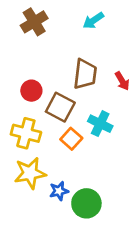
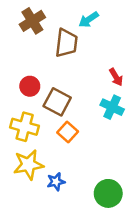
brown trapezoid: (85, 74) -> (66, 43), moved
cyan cross: (100, 124) -> (112, 107), moved
green circle: (86, 203) -> (108, 193), moved

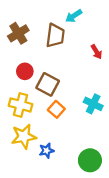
brown cross: (32, 21) -> (18, 33), moved
red arrow: (116, 77) -> (96, 52), moved
cyan cross: (112, 107) -> (93, 104), moved

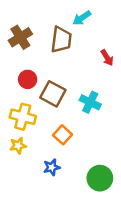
cyan cross: (93, 104) -> (90, 102), moved
orange square: (56, 109) -> (63, 135), moved
yellow star: (24, 136) -> (18, 146), moved, size x0.6

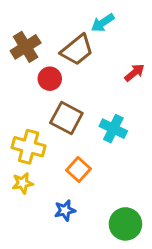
brown trapezoid: (61, 40) -> (77, 50), turned 44
red arrow: (107, 58) -> (135, 73), turned -98
red circle: (28, 79) -> (50, 79), moved

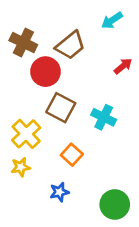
cyan arrow: (103, 23) -> (112, 20), moved
brown cross: (26, 47) -> (23, 43), turned -32
red circle: (50, 79) -> (46, 72), size x1.4
yellow cross: (29, 147) -> (26, 134), turned 32

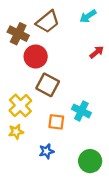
brown trapezoid: (70, 45) -> (48, 22), moved
cyan cross: (104, 117) -> (81, 111), moved
orange square: (72, 155) -> (56, 122), turned -35

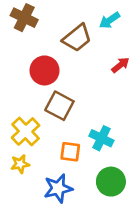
brown trapezoid: (48, 22) -> (77, 38), moved
brown cross: (18, 34) -> (24, 18), moved
blue star: (47, 151) -> (58, 188), size x1.5
green circle: (90, 161) -> (111, 182), moved

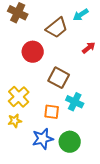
brown square: (59, 106) -> (59, 78), moved
green circle: (111, 182) -> (70, 142), moved

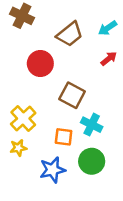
cyan arrow: (81, 15) -> (108, 28), moved
green circle: (70, 142) -> (92, 161), moved

